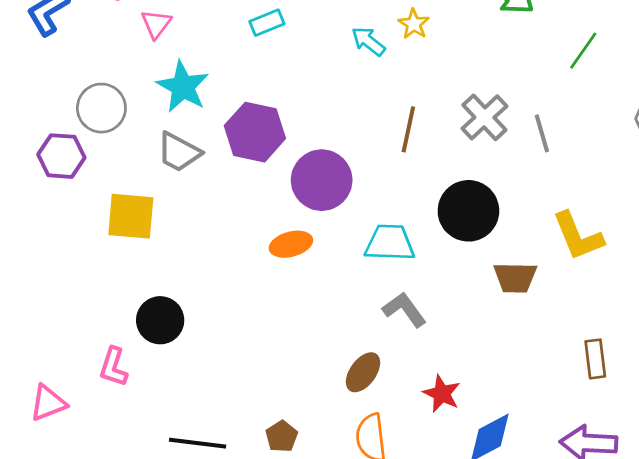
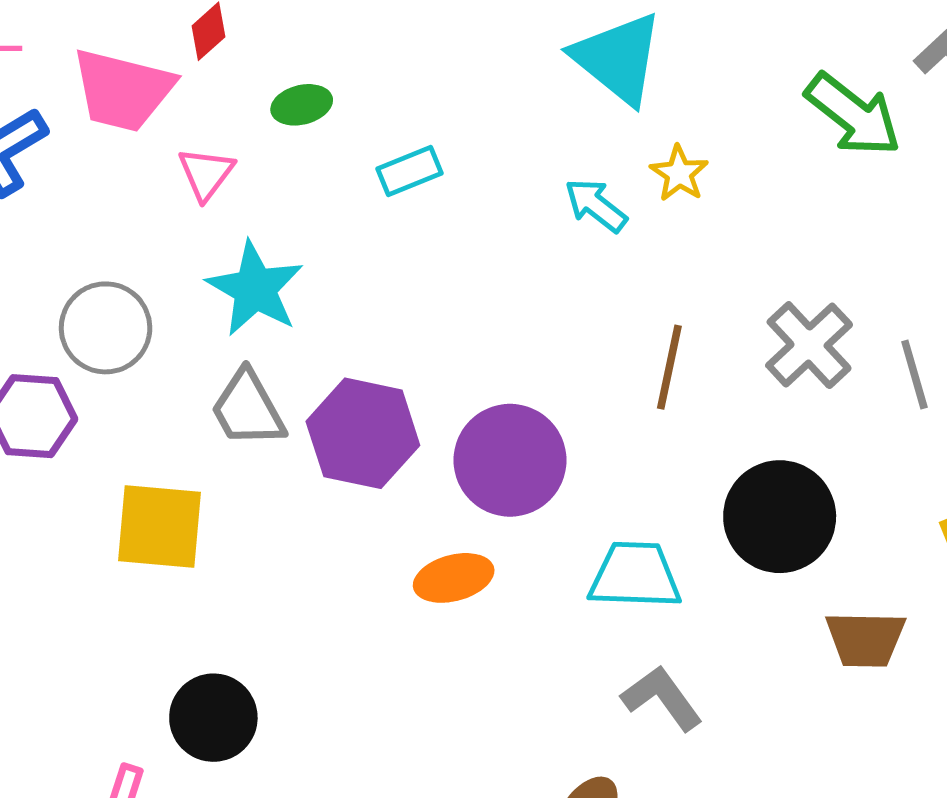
purple hexagon: (255, 132) -> (363, 433), moved
gray trapezoid: (179, 152) -> (248, 409), turned 33

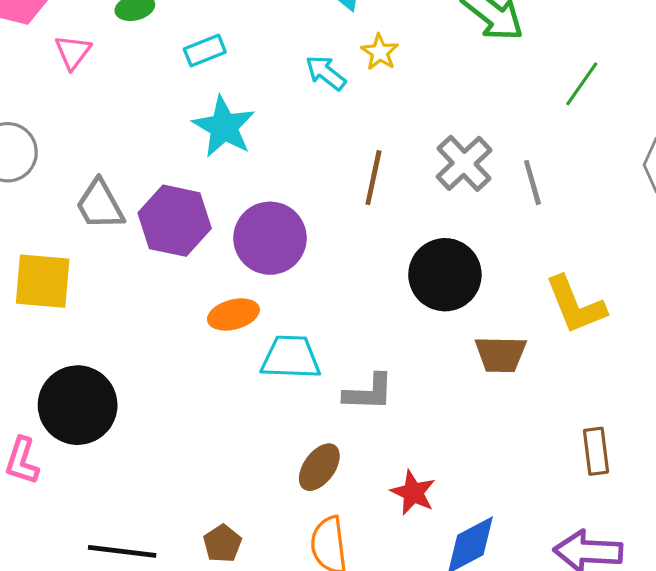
cyan star: (255, 289) -> (224, 127), moved
cyan trapezoid: (635, 575) -> (291, 357), moved
gray L-shape: (662, 698) -> (369, 392), turned 128
black circle: (213, 718) -> (78, 405), size x1.4

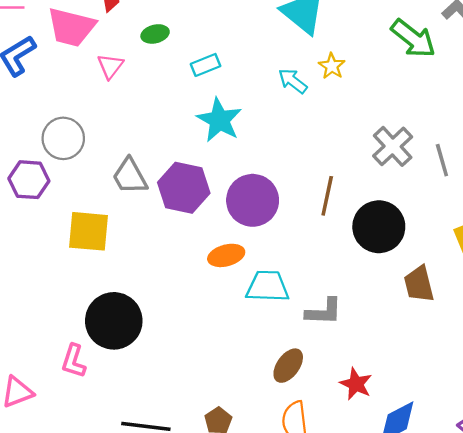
brown line: (373, 178) -> (327, 196), moved
brown trapezoid: (501, 354) -> (419, 284), turned 75

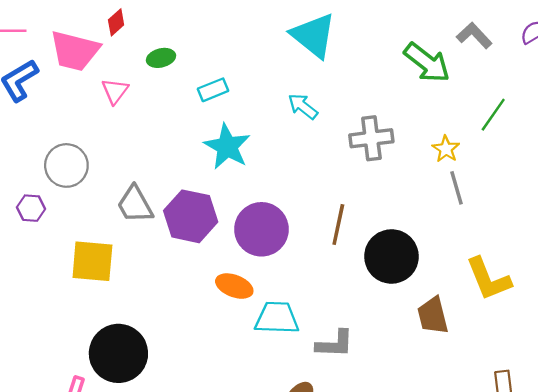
yellow star: (332, 66) -> (446, 149), moved
gray cross: (393, 146) -> (371, 138), moved, turned 36
purple hexagon: (29, 180) -> (31, 208), size x0.7
orange ellipse: (226, 255) -> (234, 286), turned 36

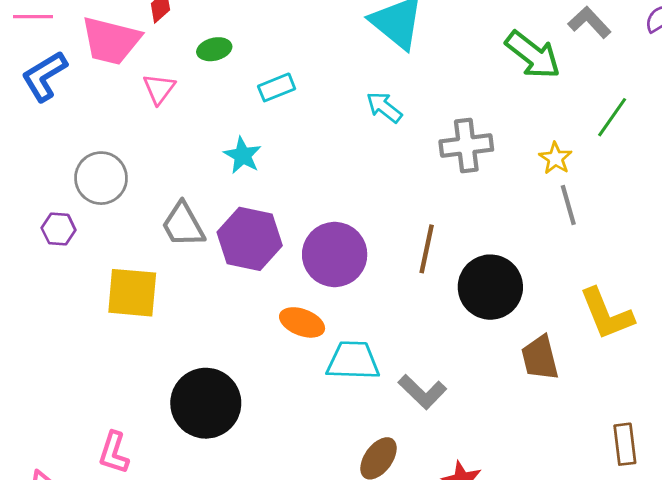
cyan star: (227, 147) -> (243, 155), moved, size x0.7
gray L-shape: (335, 344) -> (422, 392), turned 42
black circle: (118, 353) -> (206, 403), moved

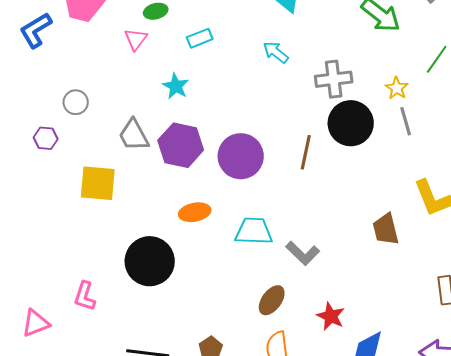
pink triangle: (159, 89) -> (136, 39), moved
gray circle: (101, 178) -> (76, 102), size x0.7
black circle: (490, 287) -> (351, 123), moved
orange ellipse: (302, 322) -> (195, 212), moved, turned -32

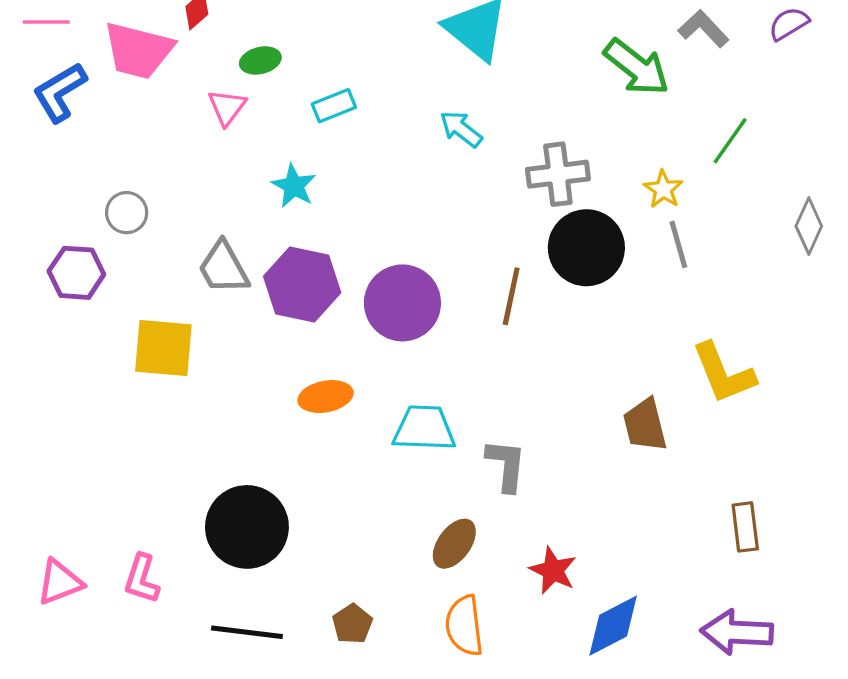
purple hexagon: (46, 138) -> (76, 273), size x1.4
gray L-shape: (303, 253) -> (506, 465), turned -128
black circle: (150, 261) -> (247, 527), moved
pink L-shape: (85, 296) -> (142, 579), moved

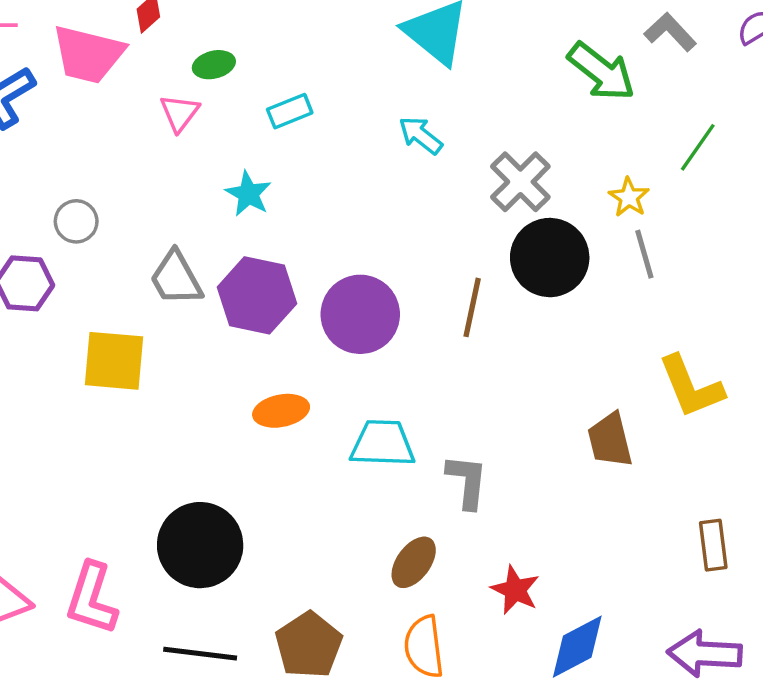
gray cross: (558, 174) -> (520, 182), turned -38
pink L-shape: (142, 579) -> (92, 598), size x1.4
brown pentagon: (352, 624) -> (309, 645), size x1.6

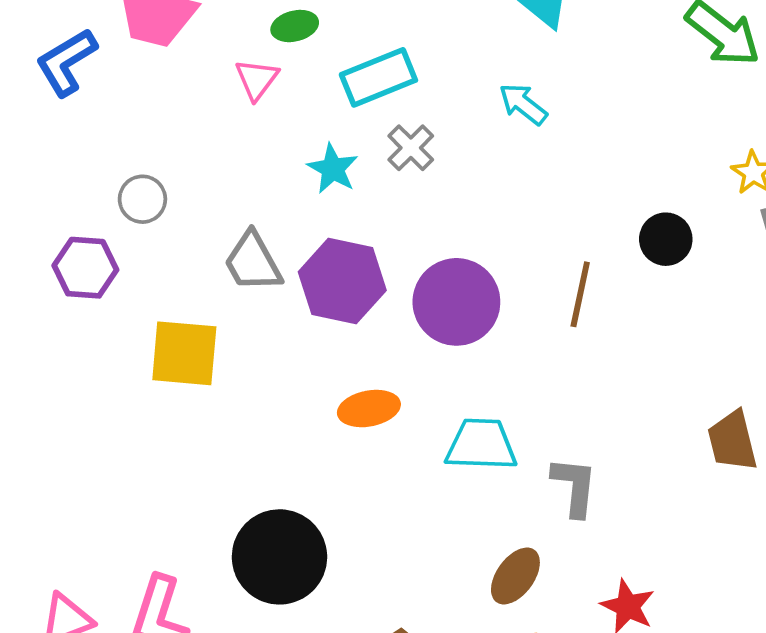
cyan rectangle: (290, 111) -> (378, 77), size x1.5
gray cross: (520, 182) -> (411, 148), moved, size x0.7
black circle: (550, 258) -> (666, 239), size x0.6

